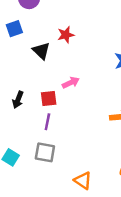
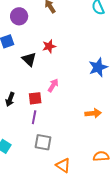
pink arrow: (71, 83) -> (53, 85), turned -32
gray square: (45, 152) -> (43, 142), moved

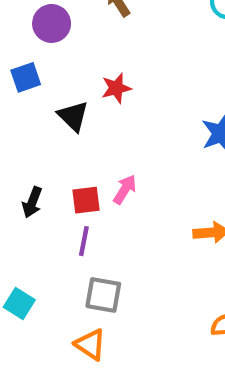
pink arrow: (53, 85) -> (125, 189), moved
orange triangle: (63, 165) -> (90, 344), moved

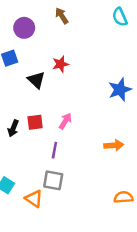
red square: (86, 200) -> (35, 122), moved
purple line: (84, 241) -> (54, 150), moved
orange triangle: (90, 344) -> (34, 199), moved

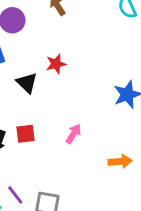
pink arrow: (65, 121) -> (73, 134), moved
purple line: (54, 150) -> (15, 195), moved, turned -49

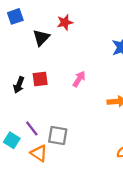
black triangle: (27, 83) -> (41, 38), turned 30

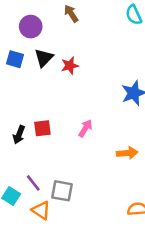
blue square: (15, 16) -> (15, 59), turned 35
black triangle: (41, 38) -> (44, 58), moved

